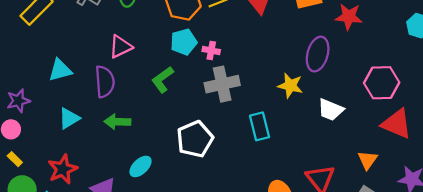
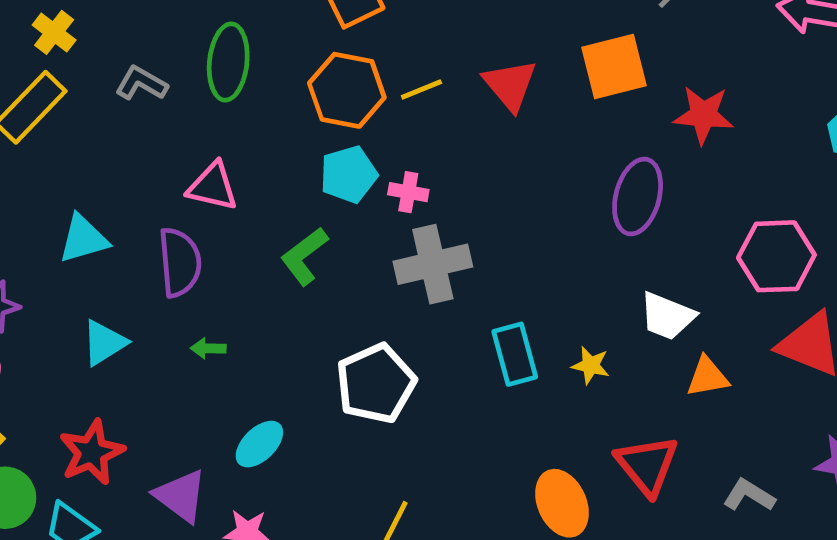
pink triangle: (120, 47) -> (213, 187), turned 40
yellow star: (290, 86) -> (591, 365), moved, size x0.7
green arrow: (117, 122) -> (208, 348), size x0.6
orange triangle: (368, 160) -> (707, 377), moved, turned 45

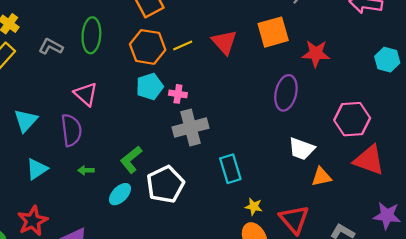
pink triangle: (213, 187) -> (86, 94), turned 30
cyan triangle: (83, 239) -> (26, 121), turned -30
green L-shape: (304, 256) -> (131, 160), moved
yellow star: (591, 365) -> (254, 207), moved
cyan ellipse: (259, 444) -> (120, 194), moved

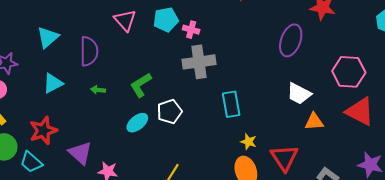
pink triangle: (86, 94) -> (125, 20), moved
white pentagon: (165, 184) -> (170, 112), size x0.7
cyan ellipse: (120, 194) -> (137, 123), moved

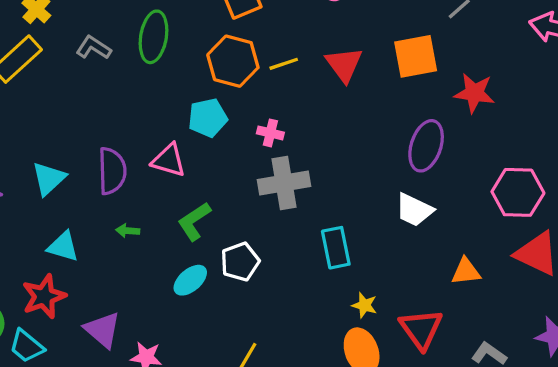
pink triangle: (125, 20) -> (169, 160), moved, turned -30
cyan pentagon: (166, 20) -> (208, 118), moved
cyan triangle: (48, 37) -> (49, 179), moved
cyan triangle: (53, 83) -> (63, 247), moved, turned 45
white trapezoid: (299, 94) -> (414, 210), moved

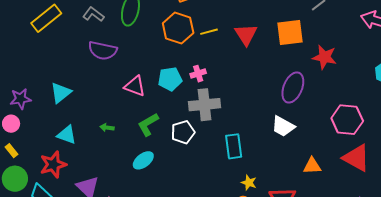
cyan pentagon: (208, 118) -> (170, 79), moved
pink cross: (270, 133) -> (198, 74), turned -35
purple semicircle: (112, 171) -> (103, 51), moved, turned 100
white pentagon: (240, 262) -> (183, 132), moved

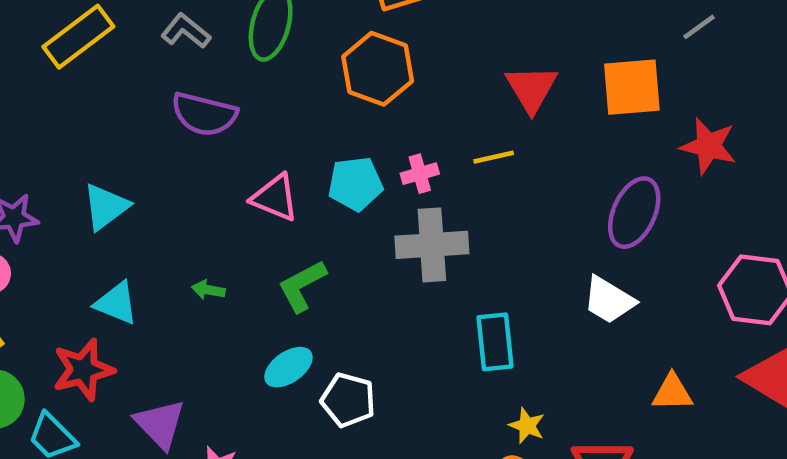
yellow line: (209, 32) -> (494, 157), moved
white pentagon: (183, 132) -> (348, 400), moved, turned 30

